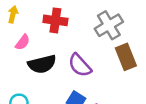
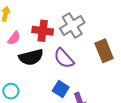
red cross: (55, 20) -> (43, 31), moved
gray cross: (109, 25) -> (72, 25), moved

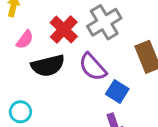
red cross: (43, 31) -> (64, 29), turned 36
blue square: (61, 89) -> (117, 92), moved

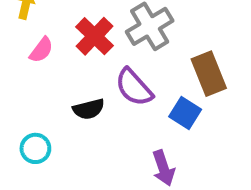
black semicircle: (48, 66) -> (89, 109), moved, size x0.7
blue square: (117, 92) -> (185, 113), moved

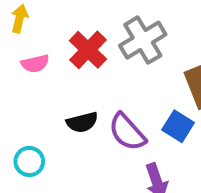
pink semicircle: (41, 50) -> (35, 64), turned 40
purple semicircle: (134, 87) -> (127, 132), moved

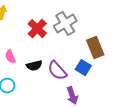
pink semicircle: (35, 64) -> (10, 57), moved, turned 80

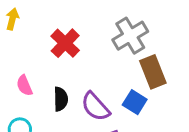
gray cross: (65, 24) -> (130, 36), moved
black semicircle: (34, 66) -> (61, 99), turned -77

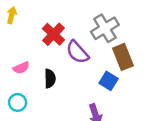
pink semicircle: (24, 85) -> (21, 68), turned -91
purple semicircle: (95, 107) -> (77, 52), moved

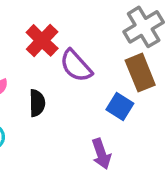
gray cross: (105, 28) -> (144, 27), moved

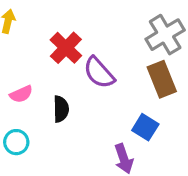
blue square: (120, 106) -> (145, 127), moved

